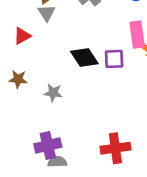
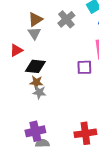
black diamond: (84, 58) -> (35, 66), moved, turned -50
brown star: (18, 79) -> (36, 82), moved

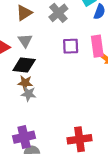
gray triangle: (34, 33) -> (25, 41), moved
purple square: (84, 67) -> (71, 46), moved

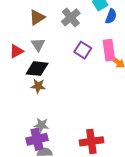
purple square: (71, 46) -> (83, 50), turned 35
gray star: (28, 94) -> (41, 125), moved

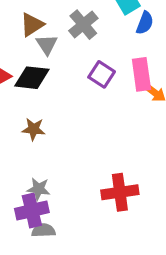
gray triangle: (38, 45) -> (47, 44), moved
black diamond: (37, 69) -> (32, 78), moved
red cross: (91, 141) -> (120, 192), moved

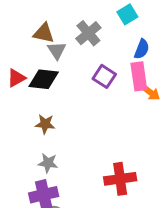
blue semicircle: (145, 23) -> (142, 49), moved
brown triangle: (32, 25) -> (44, 33), turned 45
gray star: (39, 189) -> (48, 163), moved

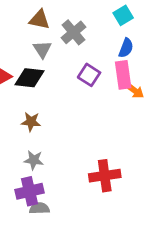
cyan square: (127, 14) -> (123, 15), moved
brown triangle: (44, 33) -> (39, 20), moved

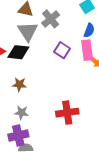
gray triangle: (42, 49) -> (28, 31), size x1.5
red cross: (105, 176) -> (67, 113), moved

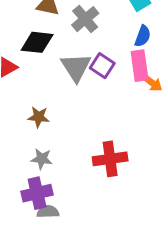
gray triangle: (28, 31) -> (76, 67), moved
black diamond: (18, 52) -> (37, 42), moved

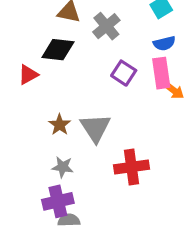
blue semicircle: (143, 36) -> (164, 43), turned 55
gray triangle: (76, 67) -> (95, 128), moved
brown star: (39, 117) -> (59, 125), turned 30

